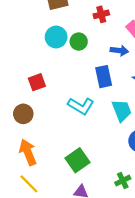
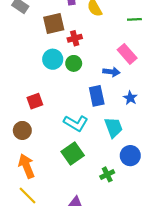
red cross: (101, 14) -> (75, 38), moved
green square: (78, 160) -> (73, 154), moved
green cross: (123, 181) -> (107, 174), moved

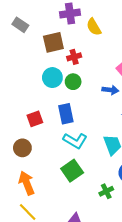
blue rectangle: (97, 96) -> (66, 114), moved

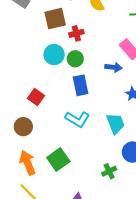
blue rectangle: (66, 114) -> (81, 85), moved
red square: (35, 119) -> (36, 97), turned -35
green square: (72, 171) -> (58, 159), moved

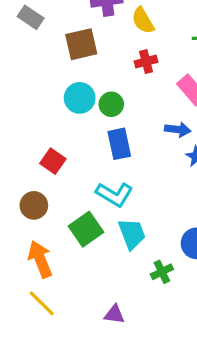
red cross: (76, 33) -> (146, 62), moved
blue arrow: (113, 67) -> (178, 130), moved
cyan trapezoid: (116, 123) -> (132, 234), moved
green square: (58, 159) -> (86, 229), moved

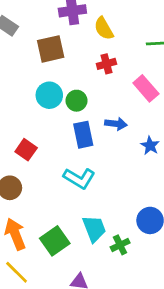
blue arrow: (178, 130) -> (116, 124), moved
green square: (86, 229) -> (55, 241), moved
cyan trapezoid: (132, 234) -> (94, 229), moved

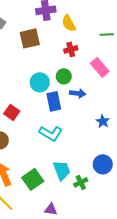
cyan circle: (49, 95) -> (40, 82), moved
green circle: (76, 101) -> (64, 76), moved
blue star: (150, 146) -> (103, 121), moved

